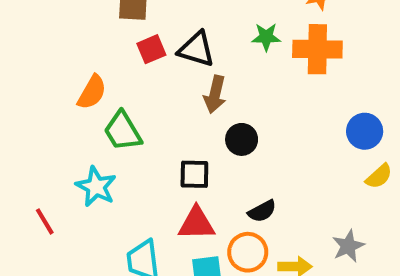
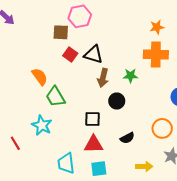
green star: (266, 37) -> (130, 76), moved
red square: (151, 49) -> (70, 55), turned -32
orange semicircle: (92, 92) -> (40, 77), turned -66
orange circle: (248, 252) -> (162, 128), moved

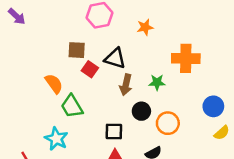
orange star: (157, 27) -> (145, 27), moved
brown square: (61, 32) -> (77, 50), moved
red square: (70, 55) -> (90, 69), moved
orange circle: (162, 128) -> (168, 123), moved

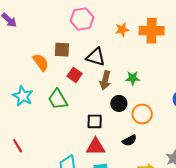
orange cross: (186, 58) -> (152, 31), moved
red square: (90, 69) -> (75, 75), moved
orange semicircle: (54, 84) -> (41, 62), moved
cyan star: (56, 139) -> (23, 96), moved

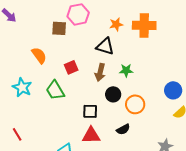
brown square: (62, 50) -> (59, 28), moved
black triangle: (96, 57) -> (105, 46), moved
red square: (75, 75) -> (71, 67), turned 32

